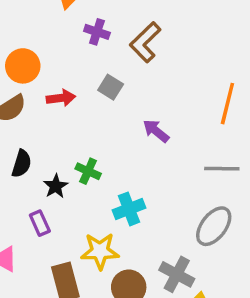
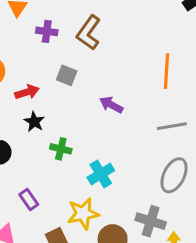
black star: (56, 186) -> (34, 122), moved

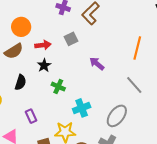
gray square: (67, 75) -> (71, 39), turned 32
gray line: (172, 126) -> (134, 85), turned 48
gray ellipse: (174, 175) -> (117, 116), moved

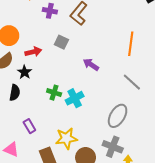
gray square: (71, 39) -> (61, 42), turned -32
black star: (44, 65) -> (25, 72), moved
cyan cross: (82, 108) -> (75, 98), moved

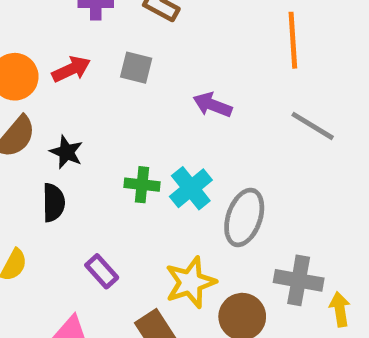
red arrow: (33, 52) -> (71, 69), moved
gray ellipse: (118, 116) -> (244, 217), moved

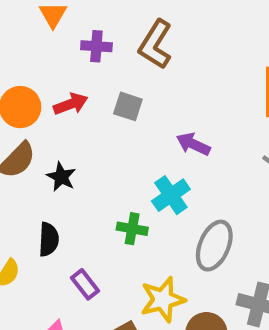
green cross: (142, 185) -> (132, 229), moved
cyan cross: (191, 188) -> (171, 195), moved
black semicircle: (54, 203) -> (49, 239), moved

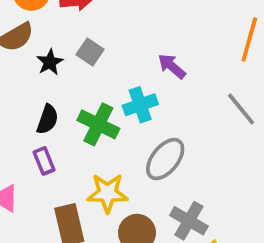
gray square: (128, 106) -> (90, 52), moved
green cross: (132, 229) -> (98, 124), size x1.5
black semicircle: (49, 239) -> (47, 119), moved

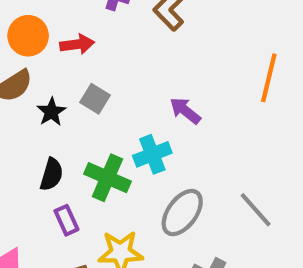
gray line: (241, 109) -> (256, 210), moved
purple rectangle: (44, 161) -> (66, 220), moved

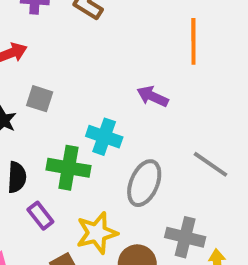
purple arrow: (185, 111) -> (153, 96), moved
cyan cross: (152, 154) -> (104, 137), turned -36

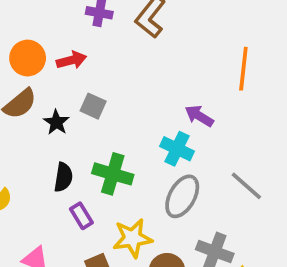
cyan cross: (104, 137) -> (177, 149), moved

